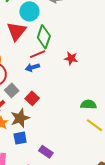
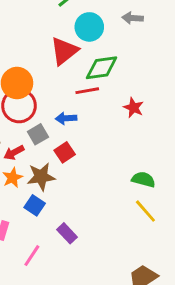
green diamond: (44, 37) -> (102, 68), turned 50
blue arrow: (32, 67) -> (66, 118), moved
blue square: (20, 138) -> (35, 205), turned 32

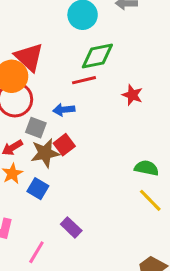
red triangle: (64, 51) -> (29, 57), moved, turned -36
gray square: (38, 134) -> (36, 128), turned -36
brown star: (41, 177) -> (45, 153), moved
blue square: (35, 205) -> (38, 189), moved

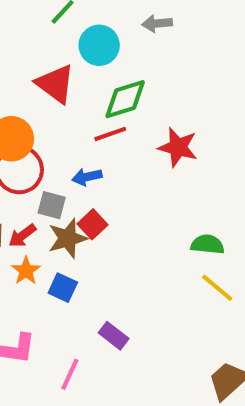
red triangle: (29, 57) -> (55, 84), moved
red star: (132, 95) -> (178, 147), size x1.4

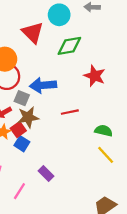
red line: (110, 134) -> (70, 112), moved
blue arrow: (87, 177) -> (43, 85), size x1.6
red square: (93, 224) -> (18, 130), moved

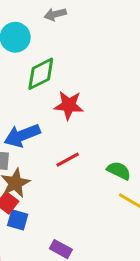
red star: (95, 76) -> (69, 105), moved
green semicircle: (104, 131) -> (119, 171), turned 30

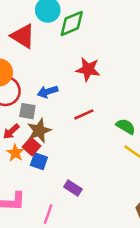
green diamond: (41, 74) -> (72, 23), moved
blue arrow: (22, 135) -> (48, 92), size x0.7

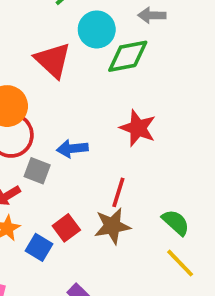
red line: (84, 114) -> (118, 192), turned -60
brown star: (39, 131) -> (112, 226), moved
red square: (31, 147) -> (66, 228), moved

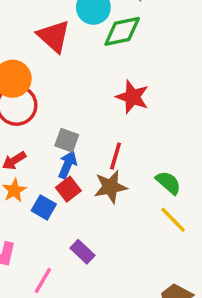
blue arrow: (72, 149) -> (68, 165), moved, turned 120
gray square: (37, 171) -> (67, 140), moved

